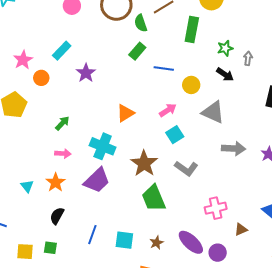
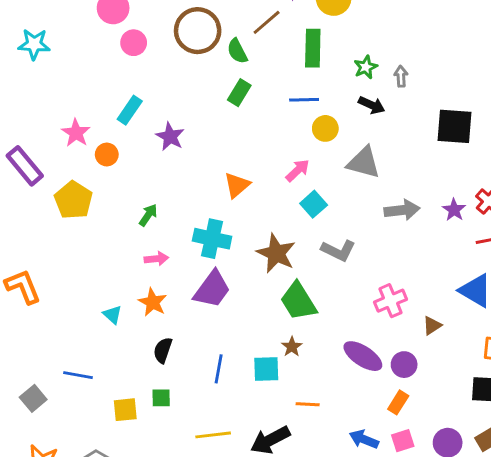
blue line: (164, 69) -> (304, 100), moved
brown star: (157, 243) -> (292, 347), moved

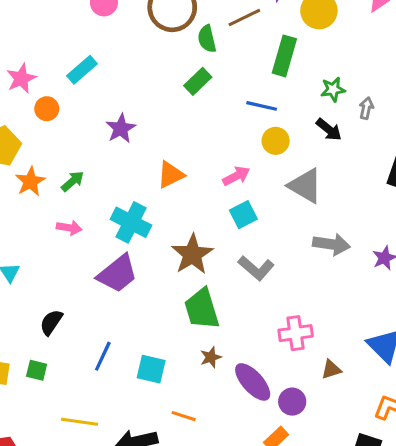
purple star: (170, 137) -> (121, 128), moved
orange star: (153, 302) -> (30, 182), moved
brown star: (292, 347) -> (211, 357), moved

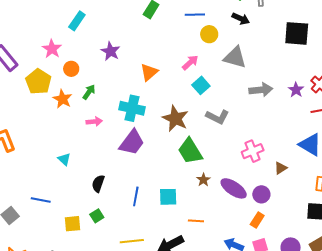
pink star: (21, 78) -> (52, 49), moved
orange circle: (47, 109) -> (71, 69), moved
green square: (37, 370) -> (97, 216), turned -32

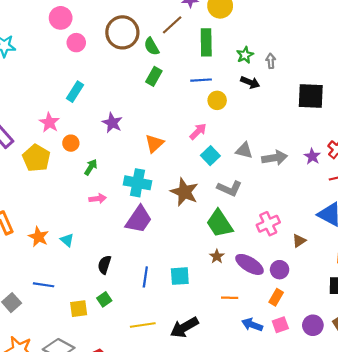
gray triangle: (235, 57) -> (244, 150), moved, size x0.7
orange star: (63, 99) -> (38, 237), moved
green trapezoid: (190, 151) -> (219, 223), moved
orange line: (196, 221) -> (230, 298), moved

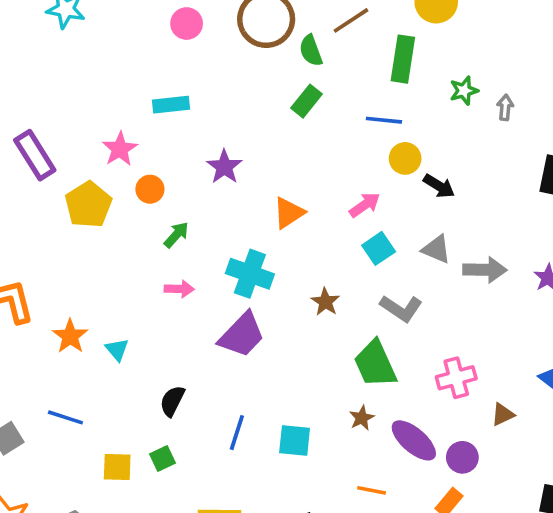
black arrow: (250, 82) -> (439, 186), moved
cyan rectangle: (75, 92) -> (171, 105), turned 42
brown star: (184, 192) -> (325, 302), size x0.6

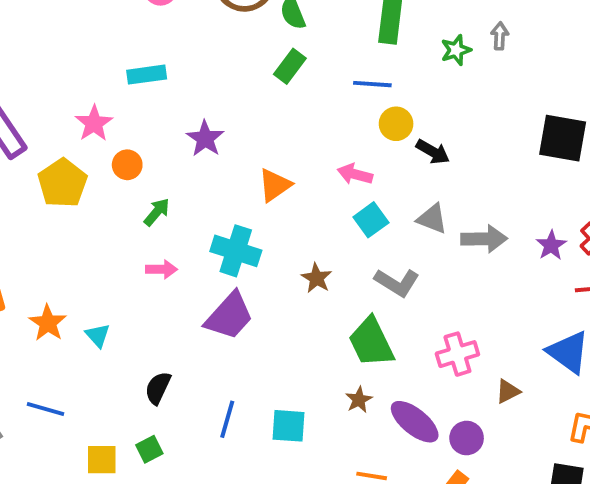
gray arrow: (505, 107) -> (500, 36), moved
pink arrow: (365, 205) -> (355, 174), turned -128

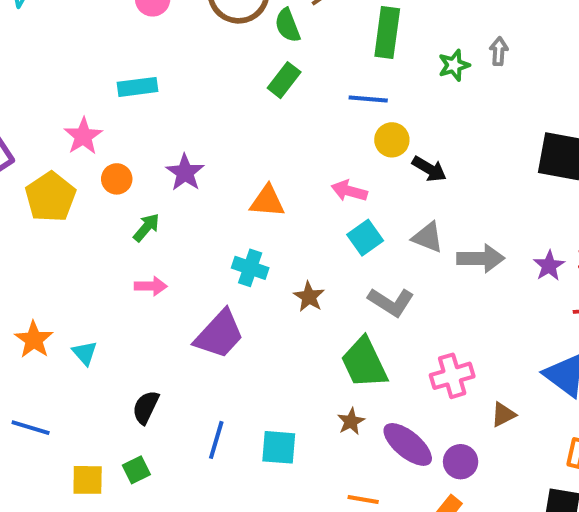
purple star: (205, 139) -> (185, 173), moved
orange triangle: (275, 185) -> (267, 201), turned 39
cyan cross: (236, 251) -> (250, 268), moved, size x0.7

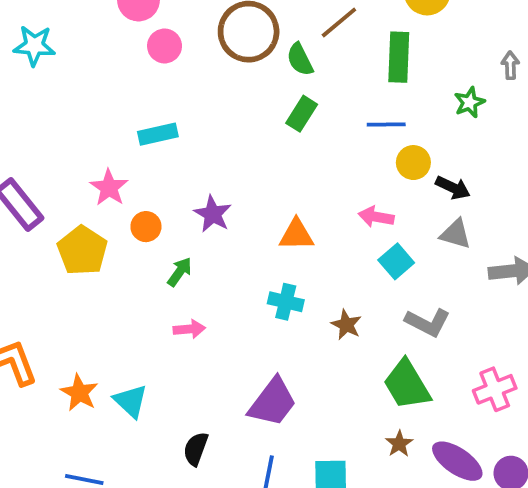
green star: (454, 65) -> (469, 102), moved
gray triangle: (428, 237) -> (456, 234), moved
purple trapezoid: (219, 334) -> (273, 402), moved
cyan triangle: (85, 353) -> (131, 401), size x1.4

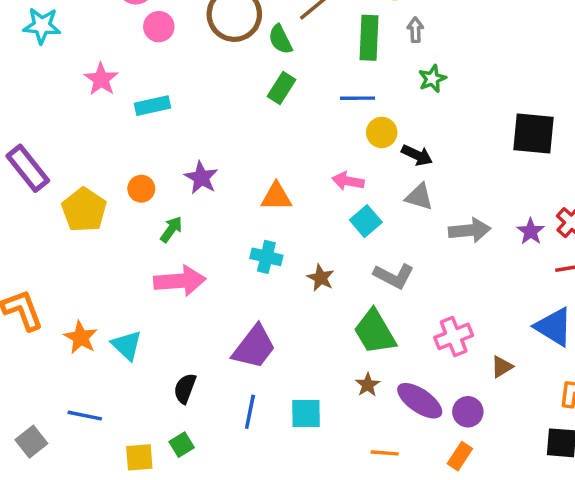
gray arrow: (510, 65) -> (415, 30), moved
pink star: (109, 188) -> (101, 79), moved
pink arrow: (189, 329) -> (180, 281), size x1.8

